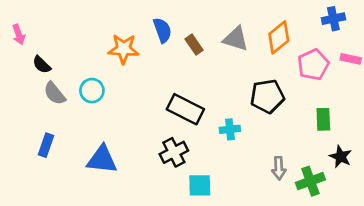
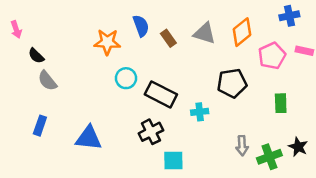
cyan circle: (92, 91) -> (126, 78), moved
black star: (341, 157) -> (298, 147), moved

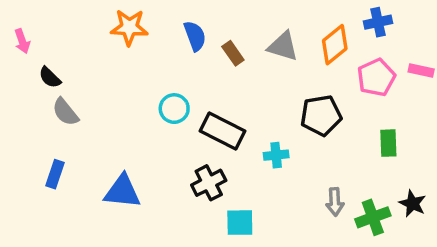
blue cross: (289, 16) -> (378, 22), moved
orange star: (107, 42) -> (129, 27), moved

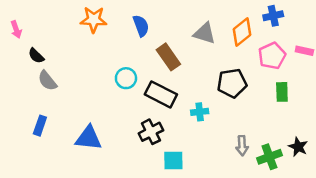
brown rectangle: (233, 53) -> (168, 57), moved, size x1.5
green rectangle: (388, 143) -> (282, 92), moved

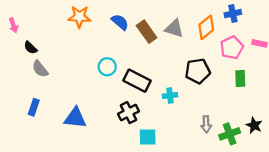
blue semicircle: (141, 26) -> (120, 22), turned -30
brown rectangle: (168, 57) -> (147, 32), moved

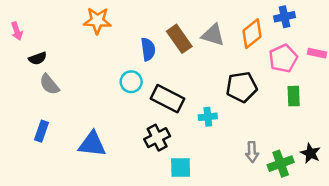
blue semicircle: (120, 22) -> (148, 49), moved, turned 42
black semicircle: (31, 48) -> (38, 58), turned -64

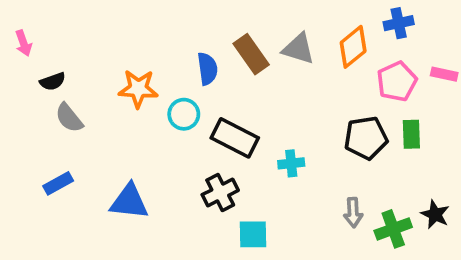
orange star: (97, 21) -> (138, 89), moved
black pentagon: (242, 87) -> (366, 138), moved
blue rectangle: (41, 131) -> (58, 183), turned 42

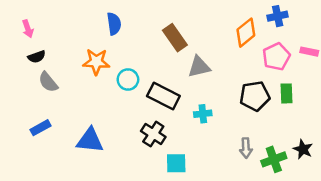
pink arrow: (24, 43) -> (28, 29), moved
gray triangle: (298, 49) -> (199, 67), moved, turned -30
blue semicircle: (207, 69) -> (114, 24), moved
black cross: (220, 193) -> (153, 134), turned -30

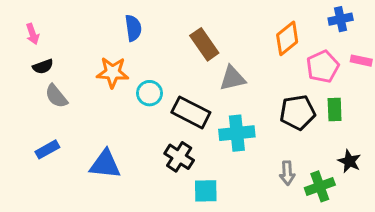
blue cross: (278, 16) -> (341, 19), moved
cyan cross: (203, 114) -> (237, 133), size x1.6
black star: (303, 149) -> (349, 161), moved

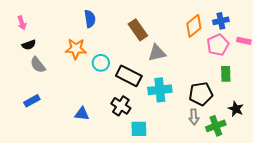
blue cross: (341, 19) -> (221, 21), moved
black pentagon: (298, 112) -> (201, 94), moved
blue triangle: (105, 164) -> (82, 114), moved, size x0.7

